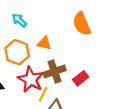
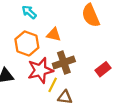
red rectangle: (81, 78) -> (103, 69), moved
red star: (31, 79) -> (40, 70), turned 30

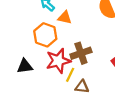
orange triangle: (54, 34) -> (65, 18), moved

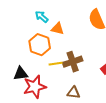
red star: (58, 61) -> (35, 87), moved
yellow line: (70, 75) -> (56, 64), moved, turned 56

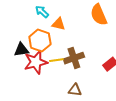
black triangle: (21, 74) -> (21, 50), moved
red star: (35, 87) -> (36, 62), moved

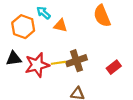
orange hexagon: (40, 40) -> (23, 27), moved
black triangle: (21, 50) -> (14, 59), moved

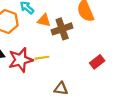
brown cross: (76, 61) -> (62, 29), moved

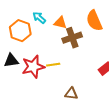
orange triangle: (44, 20) -> (60, 23), moved

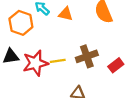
brown cross: (72, 38) -> (87, 56), moved

